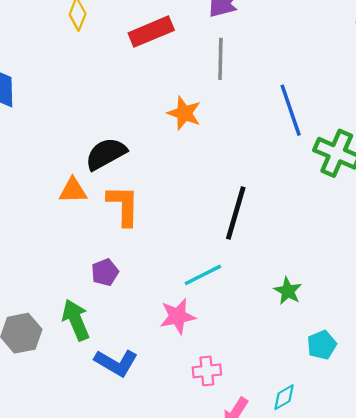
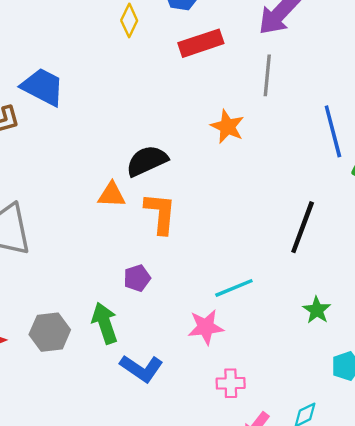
black line: (236, 213) -> (303, 227), moved

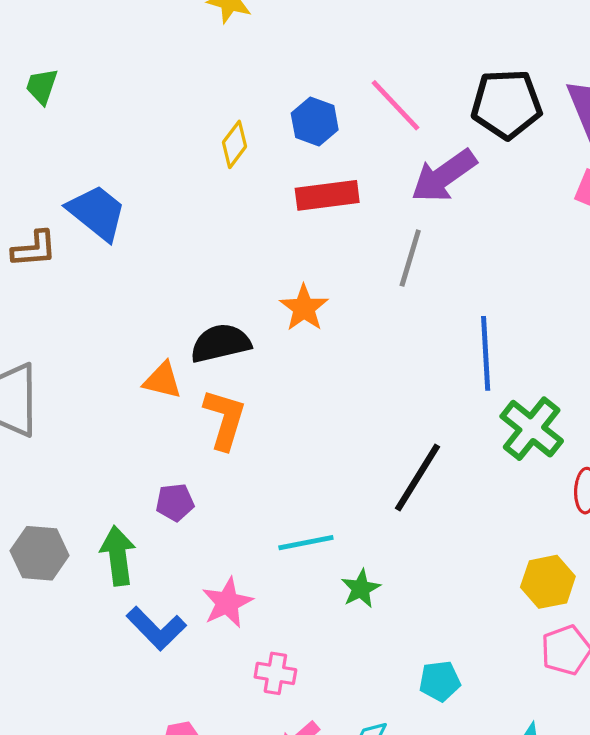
orange star: (227, 127) -> (304, 308), moved
green star: (317, 310) -> (361, 589), moved
pink star: (206, 327) -> (227, 603), moved, turned -30

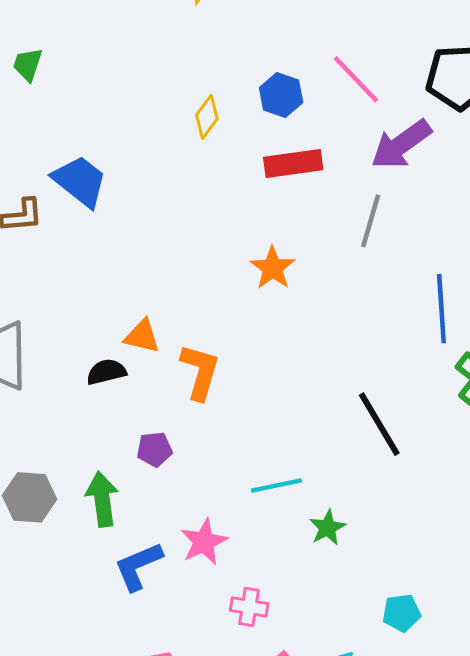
black semicircle: (220, 343) -> (106, 372), moved, size x0.7
black line: (418, 477) -> (379, 424), turned -62
blue L-shape: (156, 628) -> (138, 566), turned 112

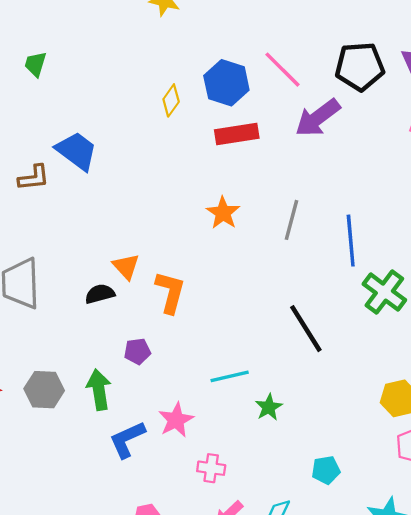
blue hexagon: (281, 95) -> (226, 83), size x1.4
gray line: (371, 221) -> (291, 220), moved
orange triangle: (142, 336) -> (126, 266), turned 36

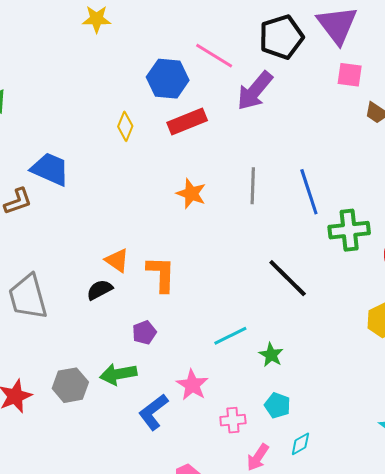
yellow diamond: (171, 100) -> (125, 126), moved
green cross: (384, 292) -> (349, 230), turned -30
green arrow: (99, 390) -> (118, 374), turned -78
cyan pentagon: (326, 470) -> (277, 405), moved, turned -30

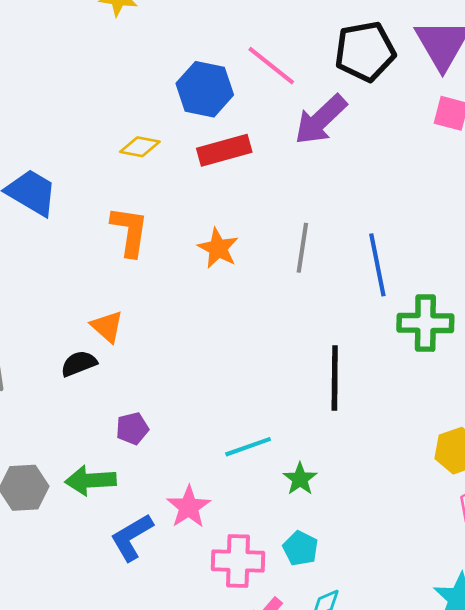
yellow diamond: (125, 126) -> (140, 147), turned 72
orange L-shape: (161, 274) -> (130, 231), moved
black line: (288, 278) -> (335, 378), turned 39
pink cross: (233, 420) -> (238, 561), size x1.5

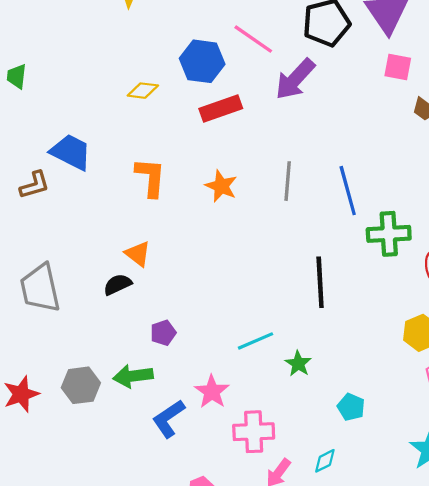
yellow diamond: (140, 147) -> (143, 91), moved
cyan pentagon: (300, 548) -> (351, 407), moved

